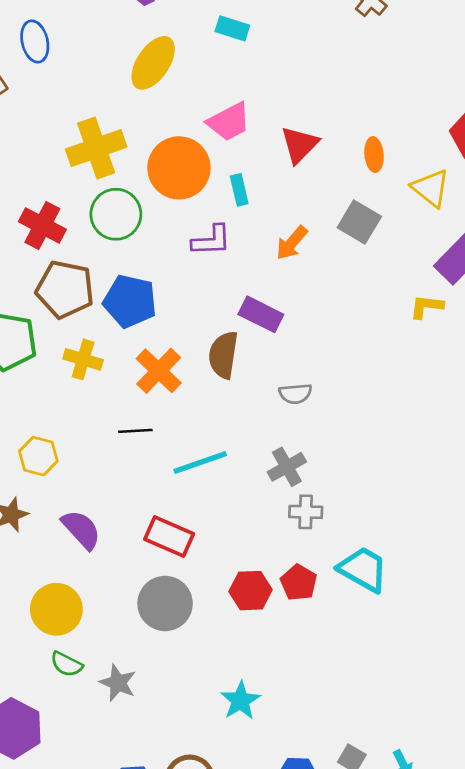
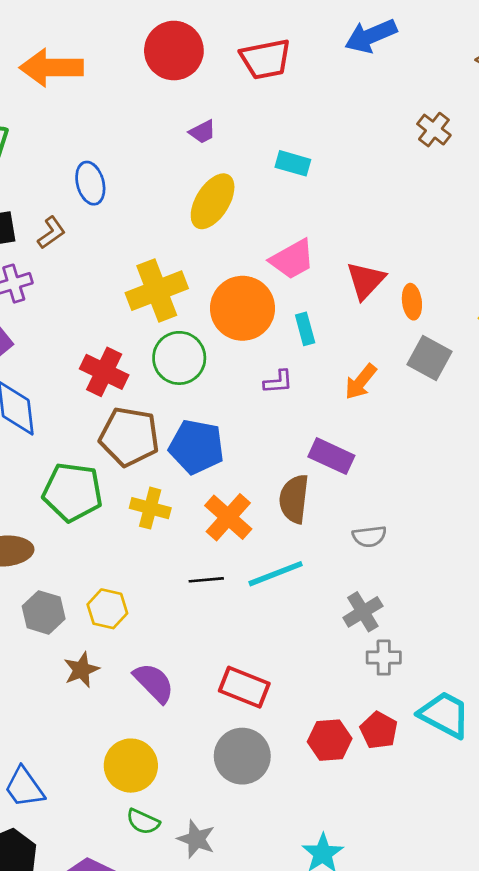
orange ellipse: (374, 155) -> (412, 302), moved
purple L-shape: (211, 240) -> (278, 382), size x0.7
cyan line: (200, 463) -> (276, 574), moved

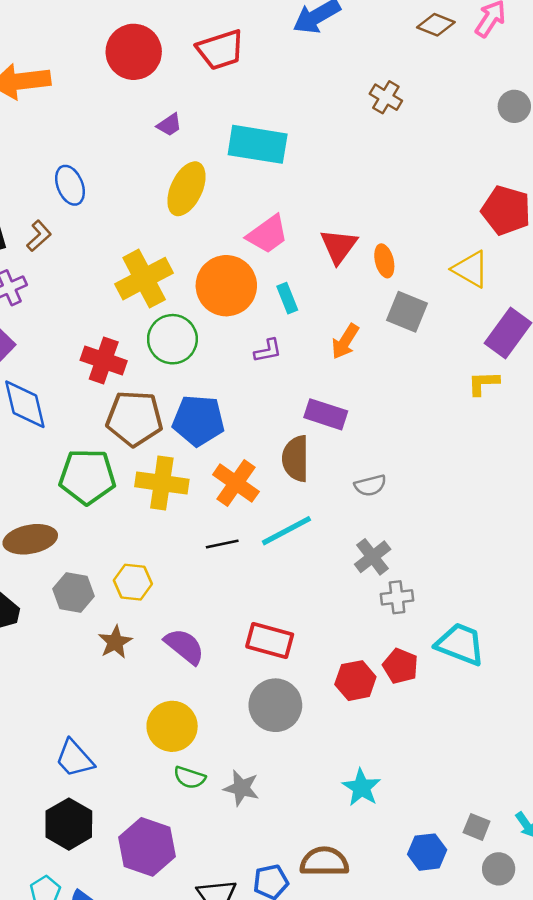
cyan rectangle: (293, 163) -> (258, 144), size x1.8
yellow cross: (150, 508) -> (162, 483), size x1.4

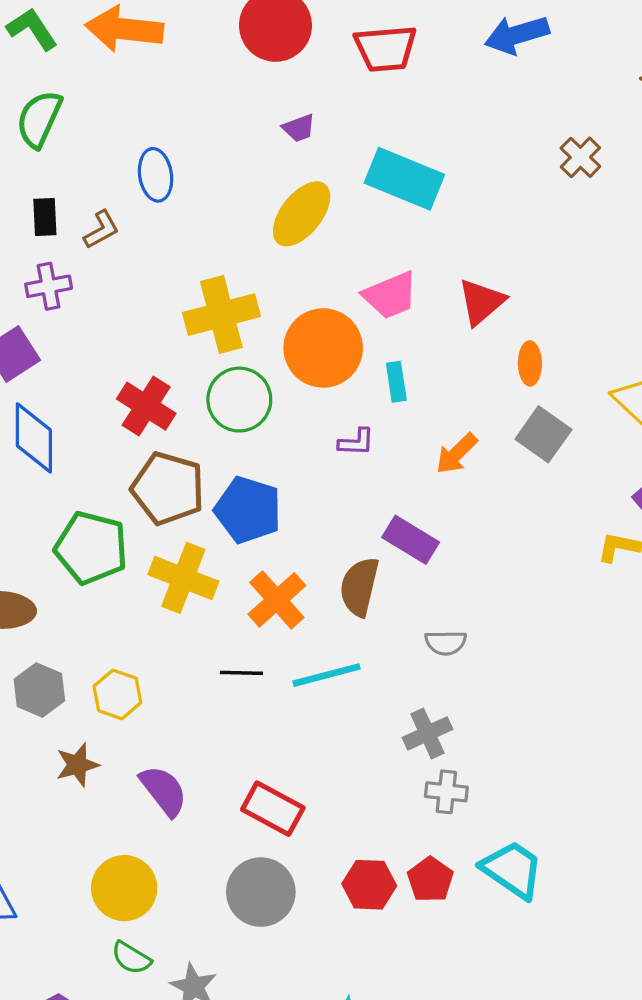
red triangle: (339, 246) -> (481, 302), moved

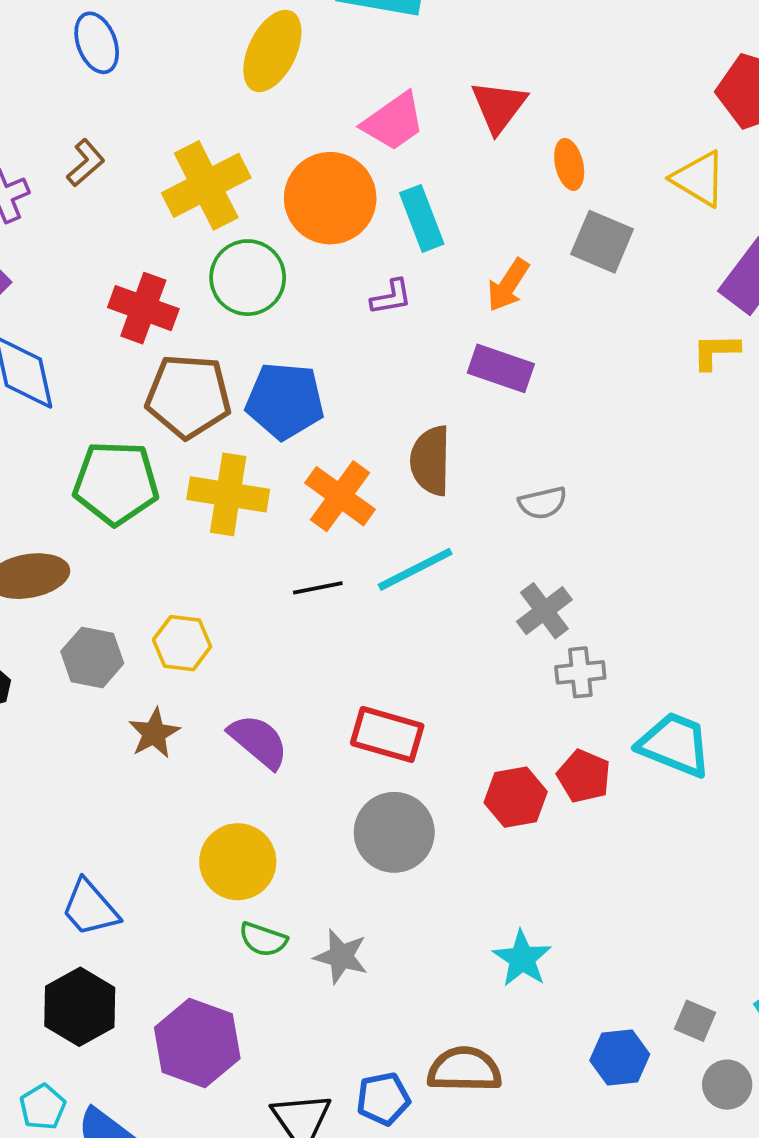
brown L-shape: (101, 230) -> (86, 163), moved
cyan rectangle: (396, 382) -> (422, 218), size x1.4
purple rectangle: (411, 540) -> (501, 368), moved

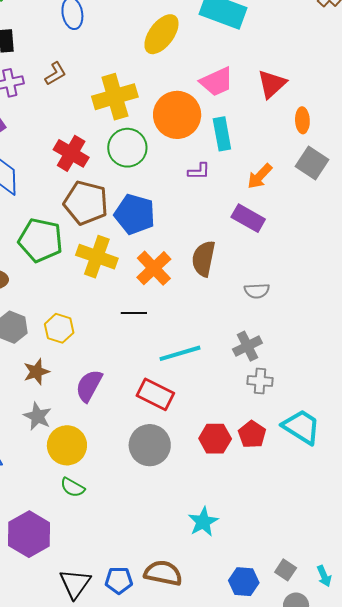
cyan line: (415, 569) -> (180, 353), moved
purple semicircle: (258, 741) -> (89, 386), turned -112
gray star: (341, 956) -> (38, 416), moved

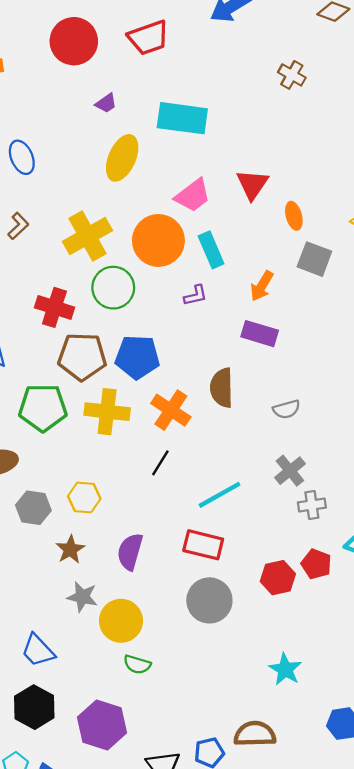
black line: (134, 313) -> (160, 463), turned -45

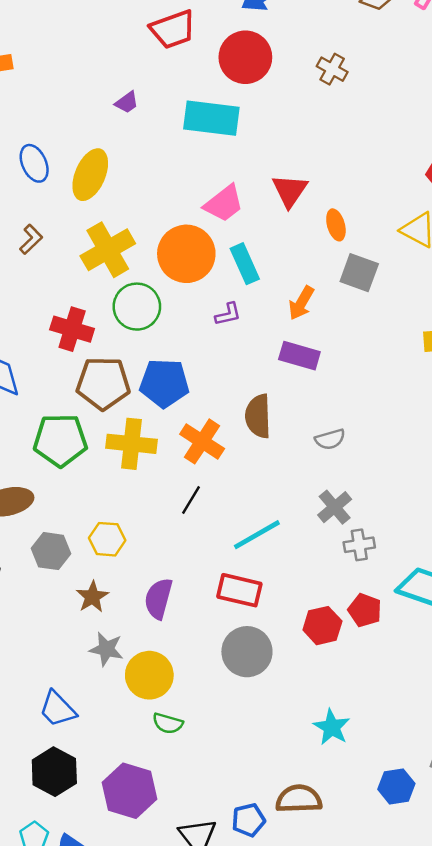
red circle: (74, 41) -> (245, 57), moved
yellow ellipse: (122, 158) -> (90, 175), moved

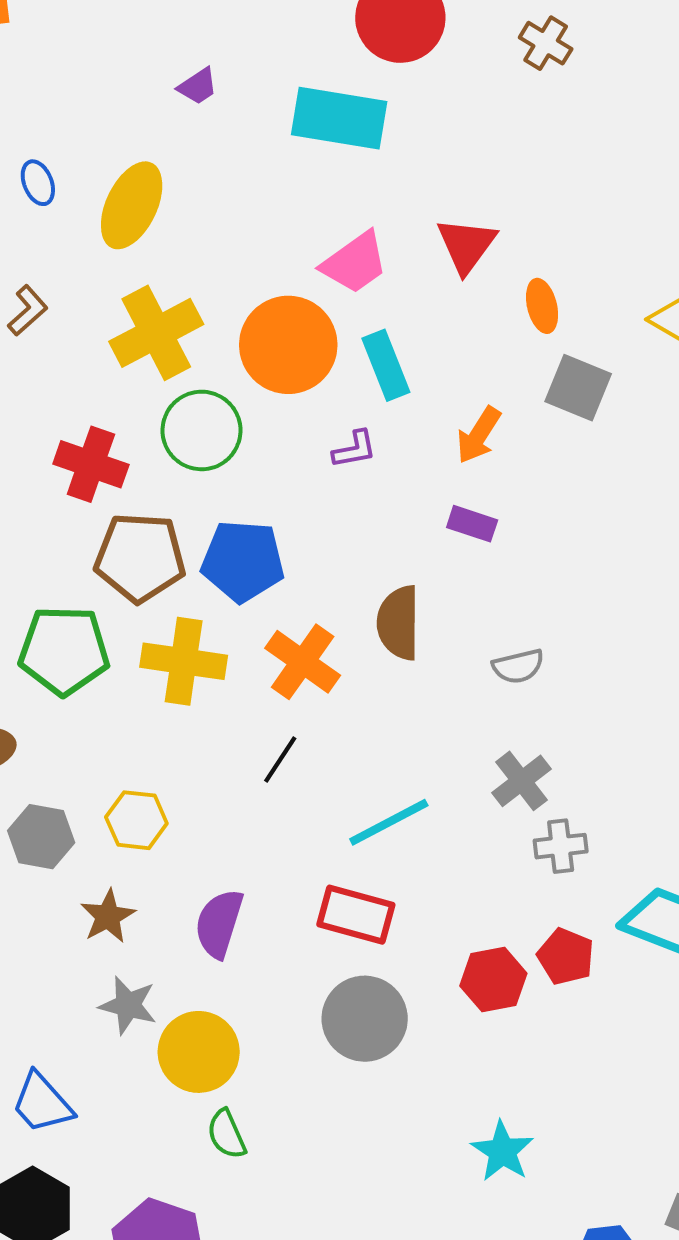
blue ellipse: (34, 163) -> (38, 183), size x0.7
purple rectangle: (299, 356) -> (472, 524), size x0.7
green semicircle: (168, 723) -> (227, 1134), turned 48

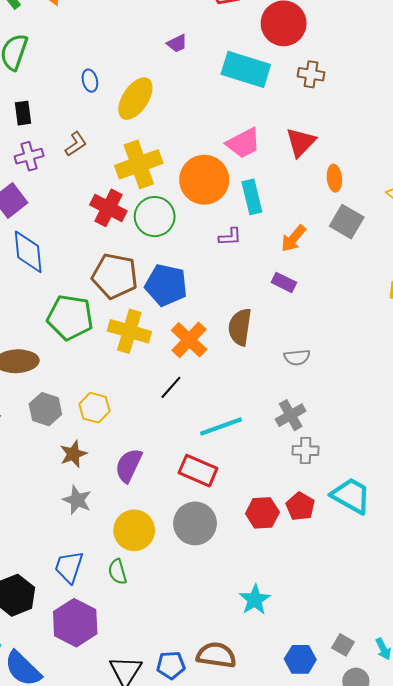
brown cross: (546, 43) -> (311, 74), moved, turned -30
red cross: (91, 464) -> (108, 208), moved
yellow circle: (199, 1052) -> (134, 530), moved
blue trapezoid: (42, 1103) -> (69, 567), moved, turned 52

